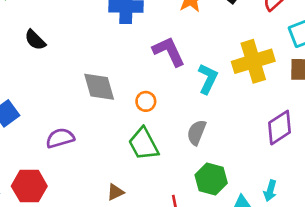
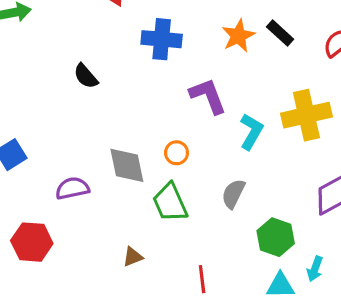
black semicircle: (35, 40) -> (86, 76), moved
gray diamond: (99, 87) -> (127, 165), moved
green hexagon: (211, 179) -> (276, 237), moved

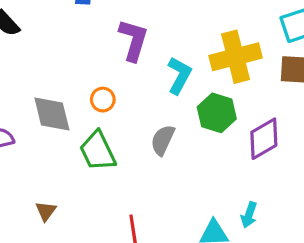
purple L-shape: (208, 96) -> (133, 40), turned 39
green hexagon: (276, 237) -> (217, 113), moved
brown triangle: (133, 257) -> (46, 211), moved, turned -30

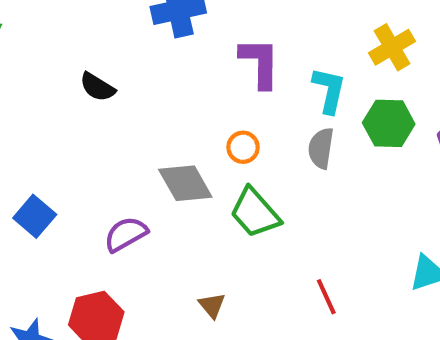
yellow cross: (236, 57) -> (392, 47), size x0.7
gray semicircle: (163, 140) -> (321, 148), moved

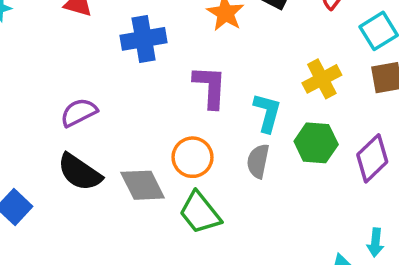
black semicircle: (97, 87) -> (80, 172), moved, size x1.5
orange circle: (243, 147) -> (193, 157), size x1.5
purple semicircle: (126, 234) -> (79, 112), moved

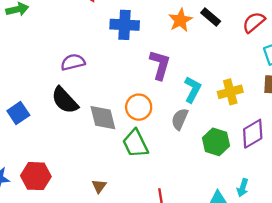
yellow cross: (322, 79) -> (230, 92), moved
green hexagon: (316, 143) -> (216, 142), moved

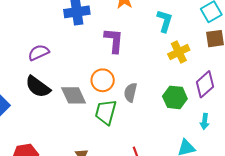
cyan L-shape: (193, 90) -> (165, 21), moved
gray semicircle: (180, 119) -> (130, 92), moved
green trapezoid: (135, 143) -> (106, 112), turned 52
cyan arrow: (243, 188) -> (205, 121), moved

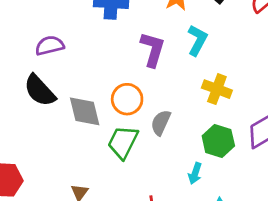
cyan L-shape: (165, 21) -> (197, 40), moved
yellow cross: (179, 52) -> (217, 89), moved, turned 35
cyan arrow: (205, 121) -> (195, 173), moved

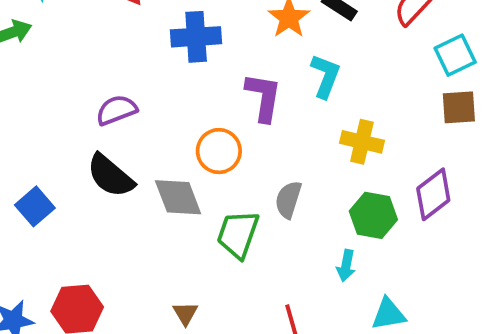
orange circle: (127, 99) -> (219, 151), moved

